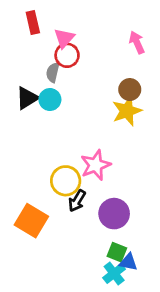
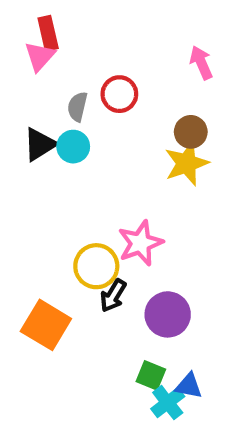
pink triangle: (64, 38) -> (40, 56), moved
red circle: (67, 55) -> (119, 94), moved
green square: (117, 252) -> (151, 375), moved

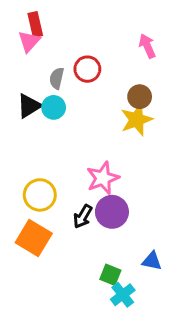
yellow circle: (96, 266) -> (40, 195), moved
purple circle: (168, 314) -> (112, 212), moved
blue triangle: (189, 386) -> (152, 261), moved

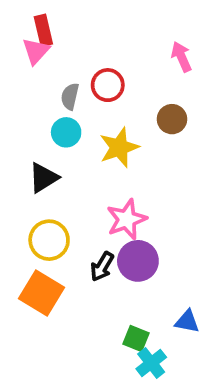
black triangle: (29, 106) -> (43, 178), moved
yellow star: (137, 120) -> (119, 147), moved

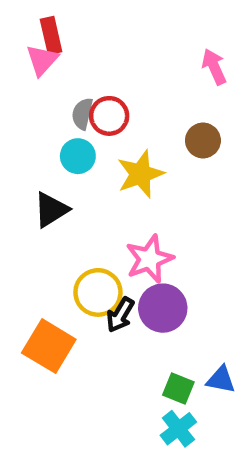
red circle: (108, 85) -> (109, 116), moved
yellow circle: (49, 240) -> (98, 292), moved
green square: (136, 338) -> (178, 389), moved

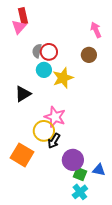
brown circle: (203, 140) -> (89, 55), moved
cyan circle: (78, 156) -> (44, 70), moved
pink star: (149, 259) -> (55, 117), moved, turned -30
purple circle: (163, 308) -> (73, 160), moved

